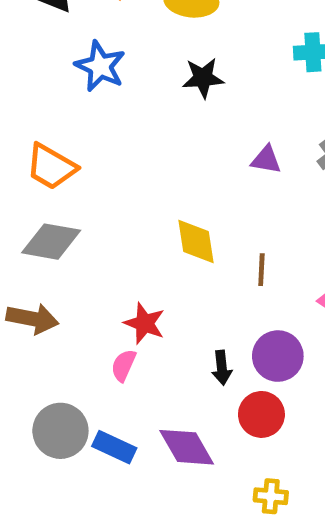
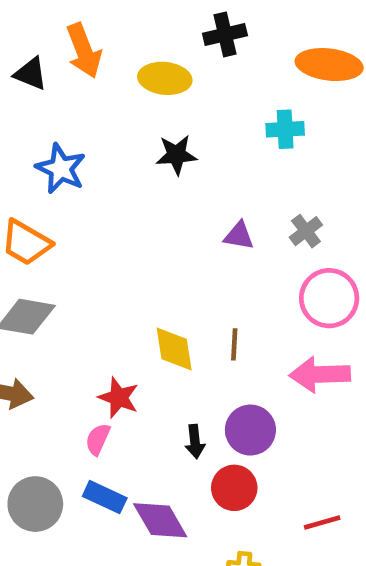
blue star: (100, 66) -> (61, 169), moved
yellow diamond: (196, 242) -> (174, 349), moved
blue rectangle: (114, 447) -> (105, 497), moved

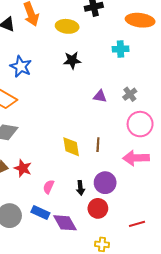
red star: (119, 398) -> (23, 168), moved
pink semicircle: (98, 439) -> (49, 187), moved

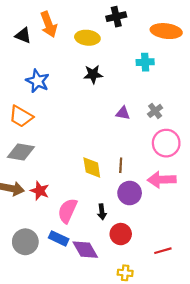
purple circle: (105, 183) -> (130, 193), moved
pink semicircle: (49, 187) -> (67, 211), size x1.6

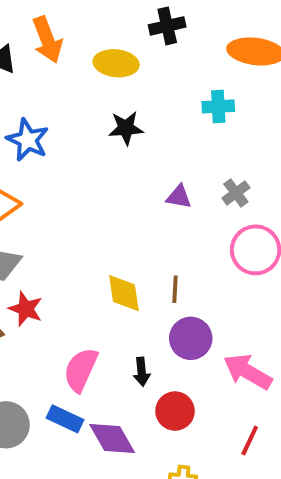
pink arrow: (162, 180) -> (248, 372), moved, turned 32
red star: (40, 191) -> (26, 309), moved
red line: (163, 251) -> (250, 441), turned -49

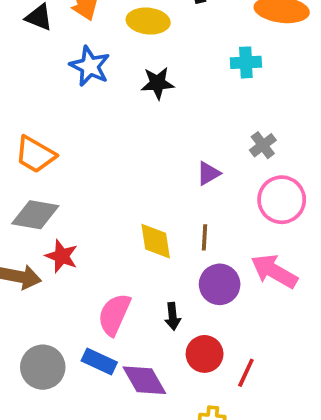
blue star: (28, 140) -> (90, 66), moved
purple triangle: (179, 197) -> (208, 173), moved, turned -40
pink arrow: (248, 372) -> (274, 271), moved
red line: (250, 441) -> (246, 373), moved

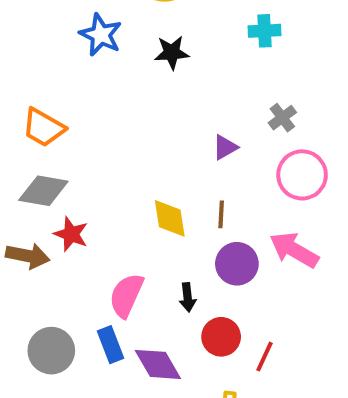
blue rectangle: (99, 361) -> (111, 345), turned 44

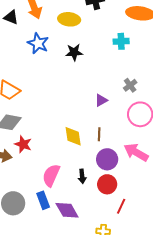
red circle: (221, 337) -> (107, 184), moved

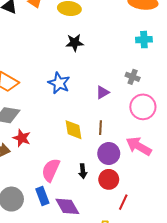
cyan cross: (121, 41) -> (144, 40), moved
blue star: (38, 43) -> (59, 83), moved
gray cross: (130, 85) -> (133, 77), turned -32

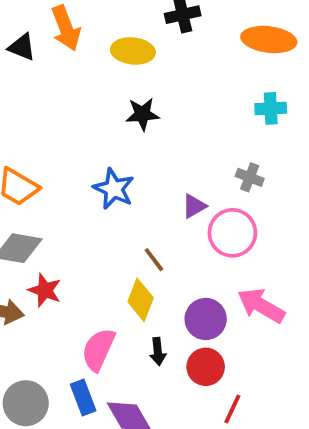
pink circle: (143, 107) -> (232, 233), moved
brown line: (100, 128) -> (154, 260), moved, turned -40
yellow diamond: (74, 130) -> (141, 300), moved, turned 30

